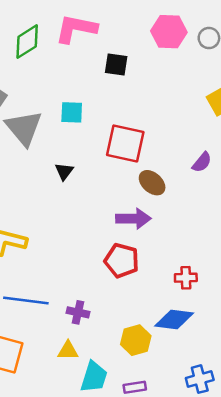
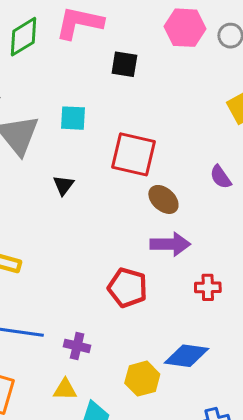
purple semicircle: (202, 162) -> (221, 177), turned 105
purple arrow: (133, 219) -> (170, 244), moved
red cross: (186, 278) -> (208, 287), moved

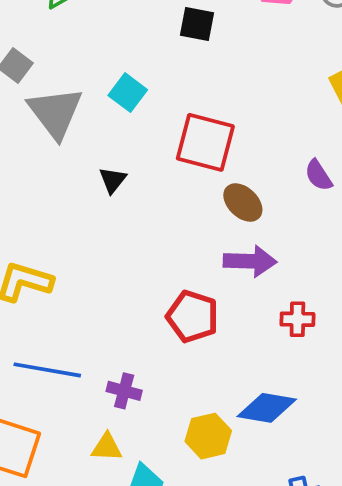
cyan square: (73, 118) -> (128, 93), turned 32

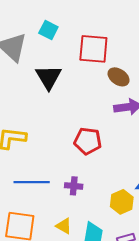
black triangle: (113, 180) -> (49, 77), size x1.8
red pentagon: (193, 316) -> (88, 141), moved
yellow triangle: (107, 447) -> (64, 226), moved, turned 36

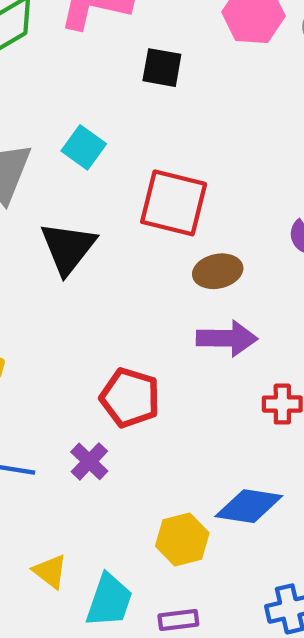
brown ellipse: (119, 77) -> (218, 271), turned -55
purple cross: (74, 186) -> (89, 461), moved, turned 30

